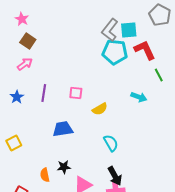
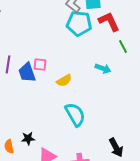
blue trapezoid: (63, 129) -> (27, 72), moved, turned -100
cyan semicircle: (111, 143) -> (75, 114), size x1.4
black arrow: (115, 176) -> (116, 147), moved

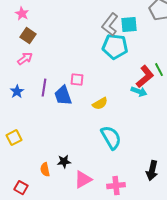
red L-shape: (109, 21) -> (145, 77), moved, turned 75
pink square: (40, 64) -> (77, 80), moved
black arrow: (116, 147) -> (152, 171), turned 42

